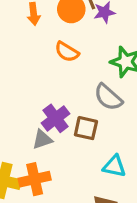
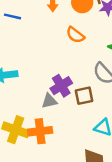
brown square: (86, 128) -> (84, 96), turned -30

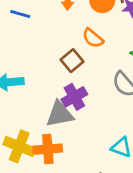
brown square: (84, 96) -> (72, 61), moved, turned -30
gray triangle: (49, 101) -> (60, 114), size x1.5

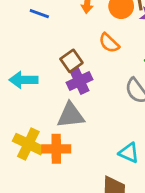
brown square: (72, 61) -> (71, 61), moved
purple cross: (74, 97) -> (79, 81), moved

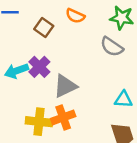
brown square: (71, 61) -> (44, 28), moved
purple cross: (79, 81) -> (39, 67), moved

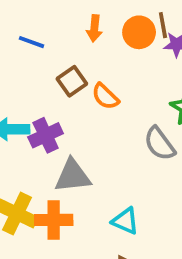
orange semicircle: (75, 16) -> (105, 96), moved
cyan triangle: (123, 99) -> (125, 221), moved

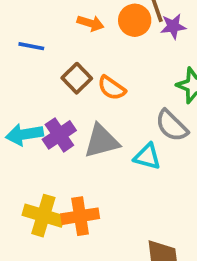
orange arrow: (94, 28) -> (90, 23), turned -70
gray triangle: (73, 176) -> (102, 141), moved
cyan triangle: (125, 221) -> (147, 157), moved

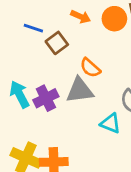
brown square: (77, 78) -> (57, 43), moved
cyan arrow: (24, 134) -> (19, 94), turned 64
gray triangle: (102, 141) -> (80, 90), moved

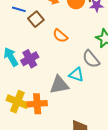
gray triangle: (80, 90) -> (59, 85), moved

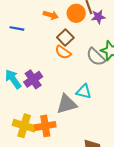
brown square: (36, 19) -> (65, 37), moved
gray semicircle: (91, 59) -> (96, 57), moved

